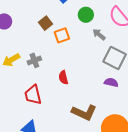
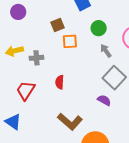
red trapezoid: (33, 95) -> (26, 90), turned 30

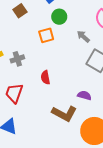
brown square: (58, 25) -> (20, 11), moved
green circle: (99, 28) -> (59, 17), moved
purple semicircle: (104, 100) -> (84, 95), moved

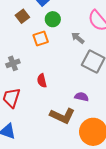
brown square: (20, 11) -> (22, 16), moved

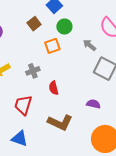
gray cross: (13, 63) -> (33, 71), moved
brown L-shape: (62, 116) -> (60, 122), moved

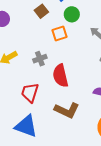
red semicircle: (54, 88) -> (60, 76), size x1.6
blue triangle: (20, 139) -> (26, 126), size x1.4

